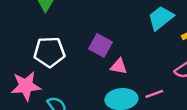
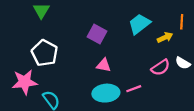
purple square: (100, 45) -> (97, 34), moved
white pentagon: (49, 52) -> (45, 53), turned 30

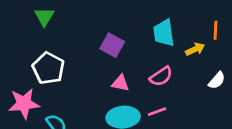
cyan trapezoid: (139, 24) -> (164, 33), turned -60
white semicircle: (183, 63) -> (217, 80), turned -80
pink semicircle: (161, 67) -> (161, 76), moved

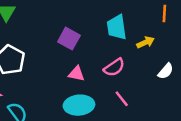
orange line: (215, 30) -> (164, 13), moved
pink line: (157, 112) -> (122, 99), moved, turned 72

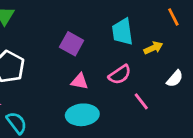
orange line: (164, 13) -> (173, 17), turned -30
pink line: (122, 99) -> (141, 101), moved

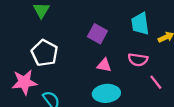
pink semicircle: (120, 75) -> (138, 60), turned 42

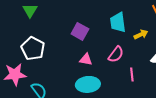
pink semicircle: (138, 60) -> (116, 54), turned -60
pink line: (156, 82) -> (132, 74), turned 32

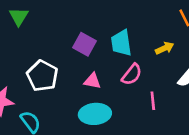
cyan trapezoid: (118, 22) -> (121, 43), moved
white pentagon: (33, 48) -> (42, 76), moved

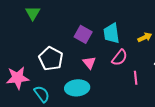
pink triangle: (92, 81) -> (89, 63), turned 40
cyan ellipse: (95, 114) -> (77, 88), moved

